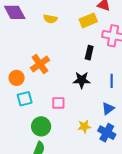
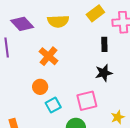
yellow semicircle: (50, 19) -> (58, 21), size x1.5
orange cross: (40, 64) -> (48, 56), moved
pink square: (58, 103) -> (87, 101), size x1.5

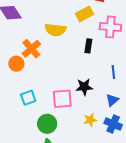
yellow semicircle: (58, 21) -> (55, 30), moved
black star: (104, 73) -> (84, 87), moved
orange circle: (40, 87) -> (16, 64), moved

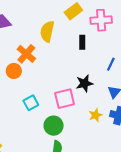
yellow semicircle: (55, 30) -> (47, 31), turned 105
blue line: (113, 72) -> (111, 64), turned 40

